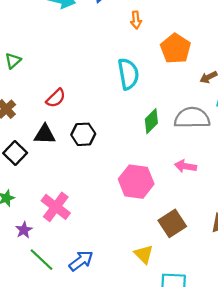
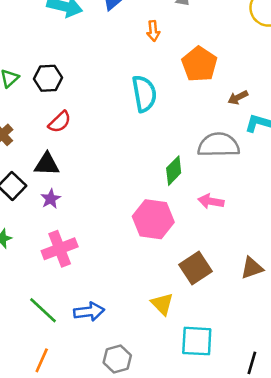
green diamond: (151, 121) -> (174, 171), moved
black hexagon: (83, 134) -> (48, 78), moved
pink cross: (56, 207) -> (60, 249), turned 32
purple star: (24, 230) -> (51, 199), moved
blue arrow: (81, 261) -> (89, 312), turned 30

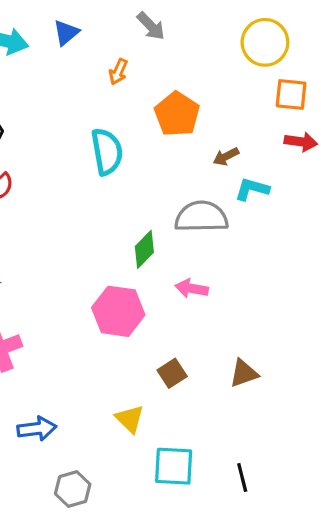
orange arrow: (153, 31) -> (118, 72), turned 30
brown square: (195, 268) -> (172, 373), size x0.7
black line: (252, 363) -> (242, 478), moved, turned -30

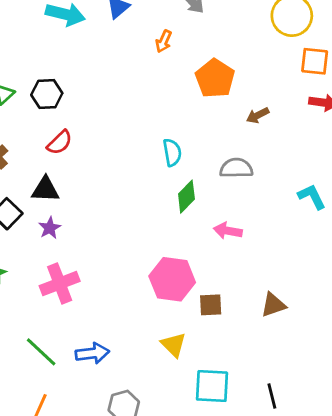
cyan semicircle: (107, 152) -> (172, 152), moved, size x0.7
cyan L-shape: (252, 189) -> (312, 197), moved, turned 48
gray semicircle: (201, 217) -> (236, 168), size x0.7
pink hexagon: (118, 311) -> (172, 279), moved
brown square: (172, 373) -> (211, 305), turned 30

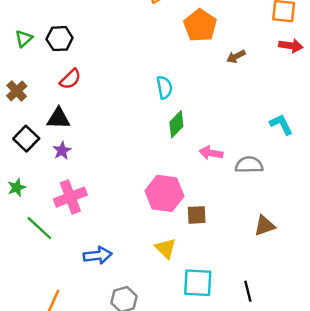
gray semicircle: (236, 168) -> (249, 165), moved
brown triangle: (273, 305) -> (265, 226), moved
green line: (41, 352) -> (39, 228), moved

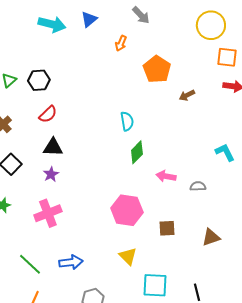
black triangle: (58, 118) -> (53, 147), moved
purple star: (62, 151) -> (51, 174), moved
gray semicircle: (249, 165) -> (198, 186), size x0.7
brown square: (197, 215) -> (167, 228), moved
green line: (39, 228) -> (30, 264), moved

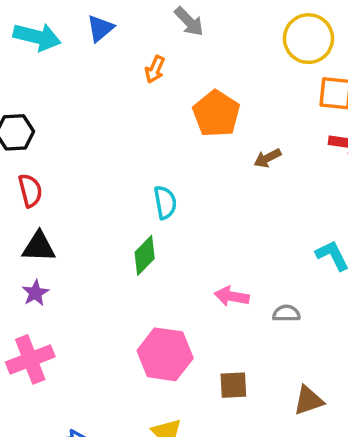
red semicircle: (48, 114) -> (30, 190), turned -60
green diamond: (137, 152) -> (145, 255), moved

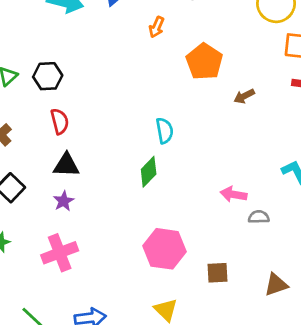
pink arrow: (232, 296) -> (234, 194), moved

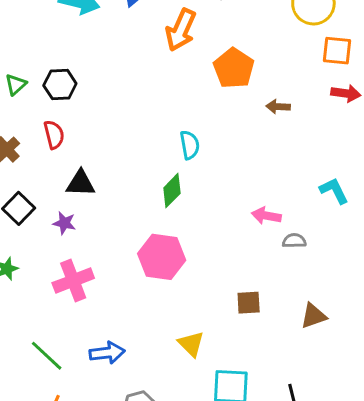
orange arrow: (157, 27) -> (181, 30), size x1.8
brown arrow: (244, 96) -> (278, 107), turned 30
red semicircle: (60, 121) -> (54, 135), moved
purple star: (64, 201) -> (64, 223), moved, turned -30
pink hexagon: (165, 249) -> (162, 257), moved

